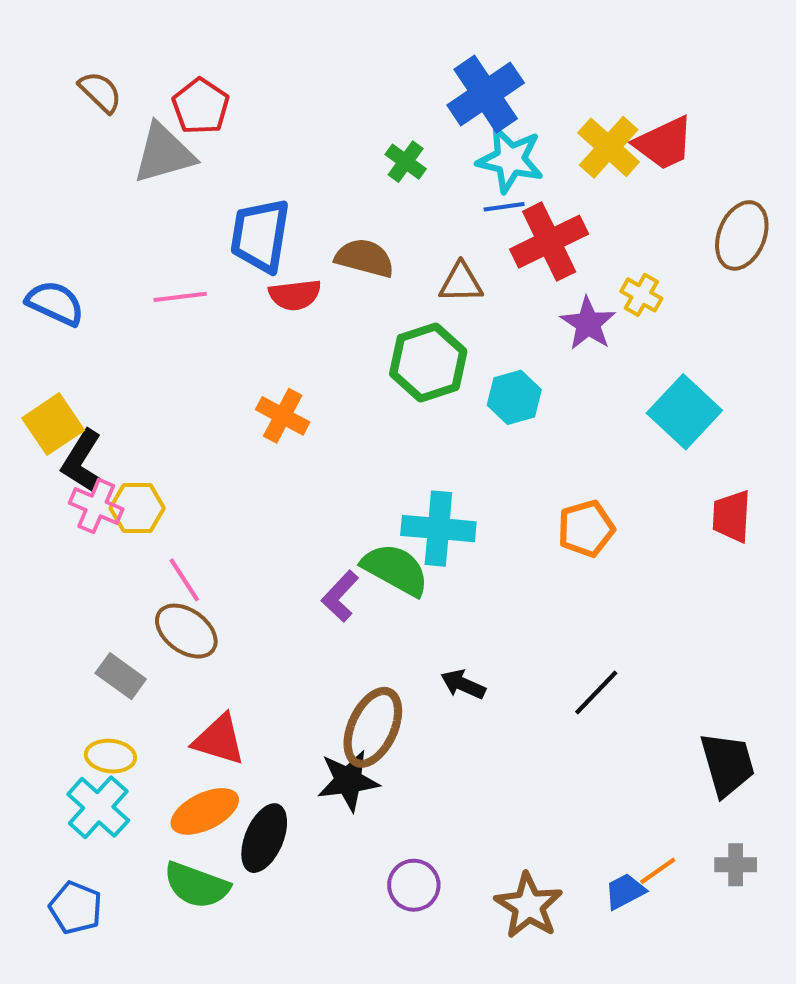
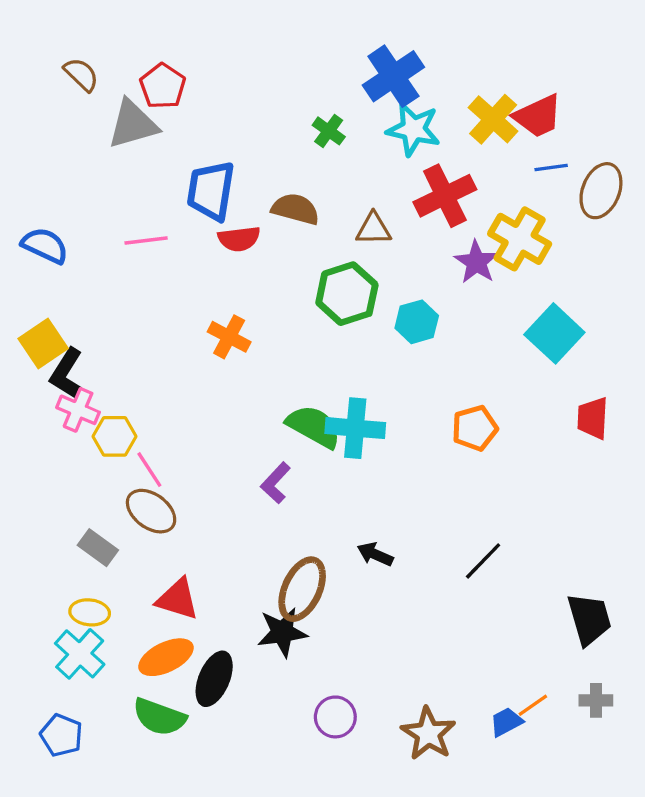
blue line: (504, 207) -> (551, 167), moved
yellow cross: (641, 295) -> (520, 239), size x1.8
yellow hexagon: (137, 508) -> (115, 436), moved
green semicircle: (395, 570) -> (314, 426), moved

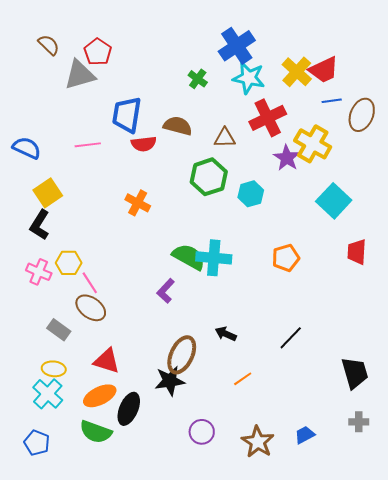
yellow square: (43, 343) -> (48, 193), moved
pink cross: (78, 410) -> (39, 272), moved
orange line: (533, 705) -> (243, 379), moved

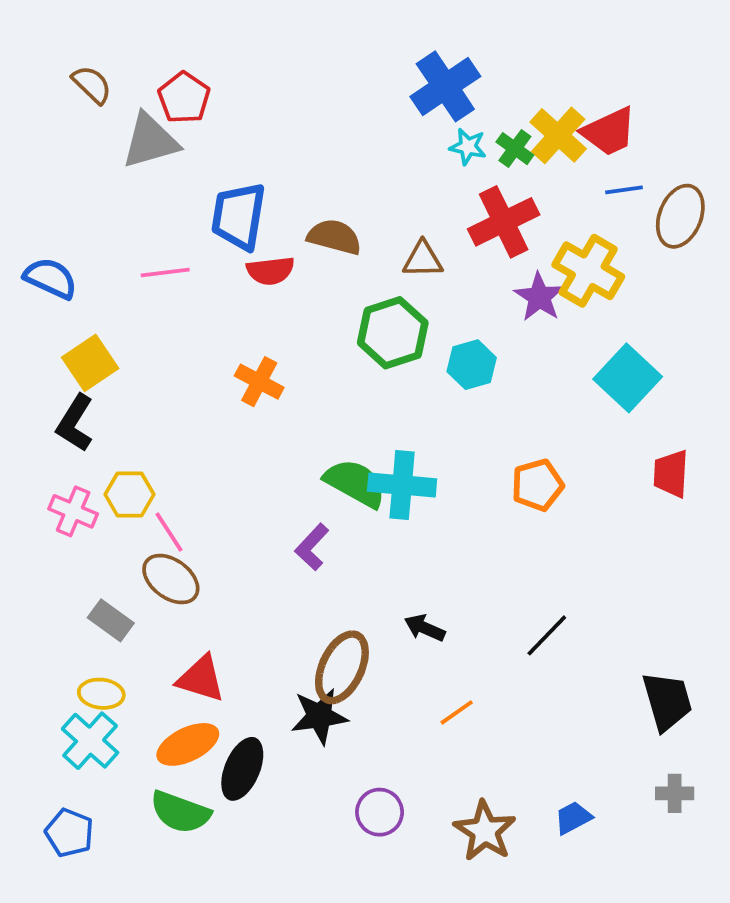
cyan star: (249, 78) -> (468, 147), size x0.6
green cross: (198, 79) -> (515, 149), moved

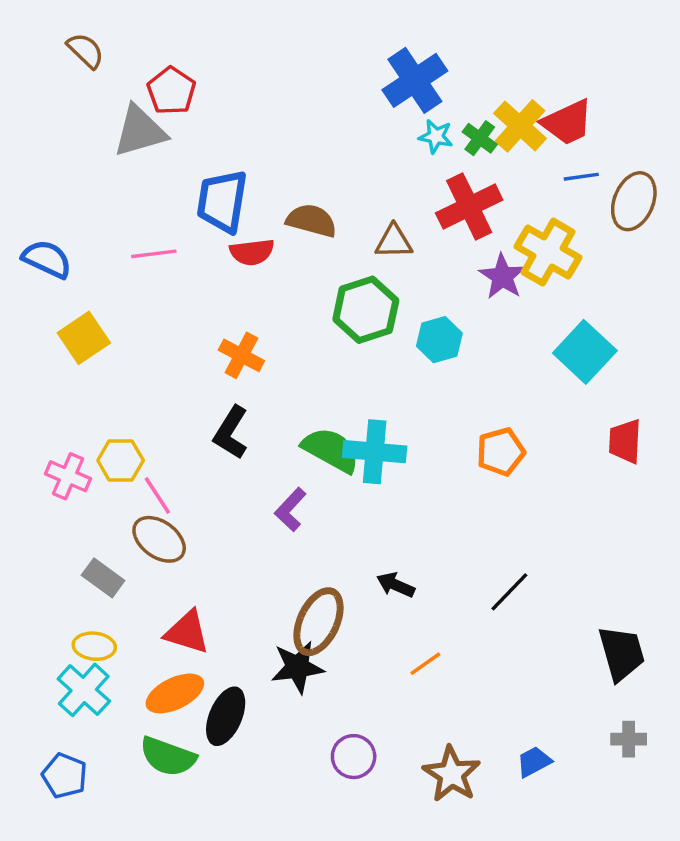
brown semicircle: (92, 85) -> (86, 51), moved
black L-shape: (75, 423) -> (231, 432), moved

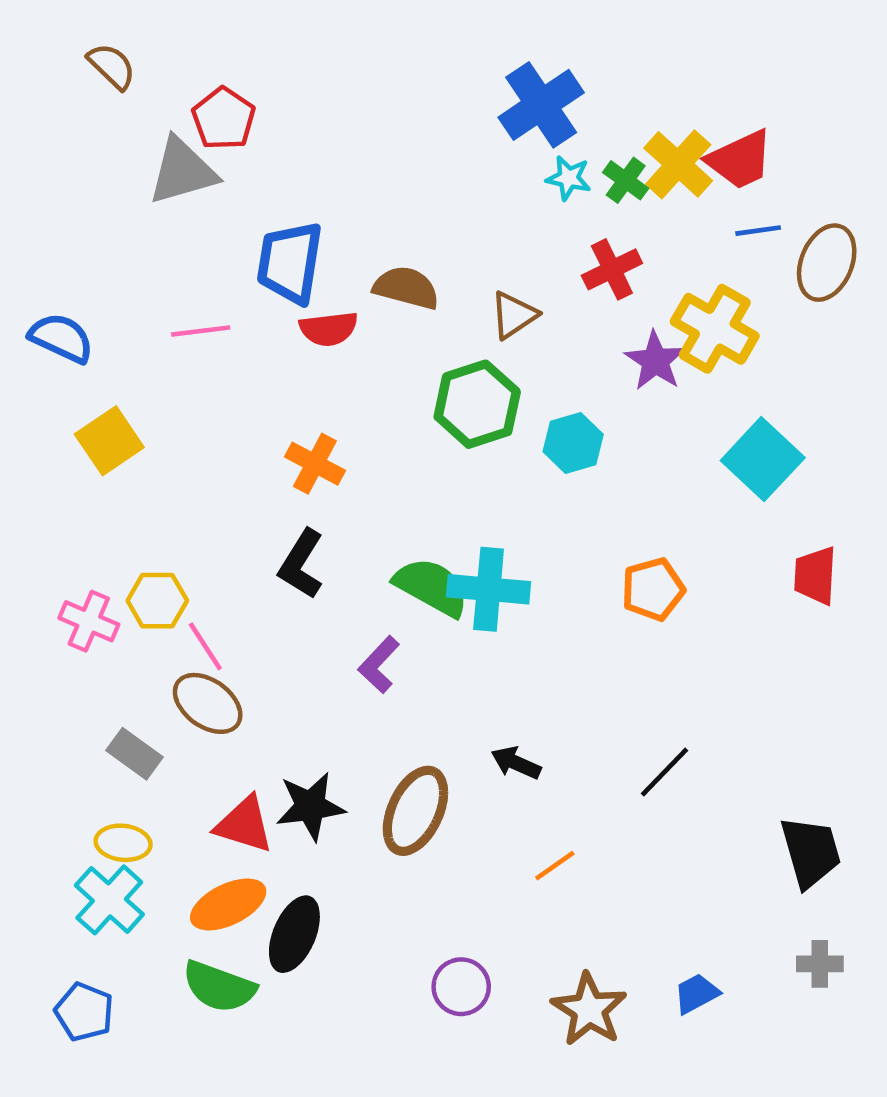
red cross: (469, 206) -> (612, 269), size x0.7
brown triangle: (394, 242) -> (514, 315), turned -33
black star: (297, 667) -> (310, 806), moved

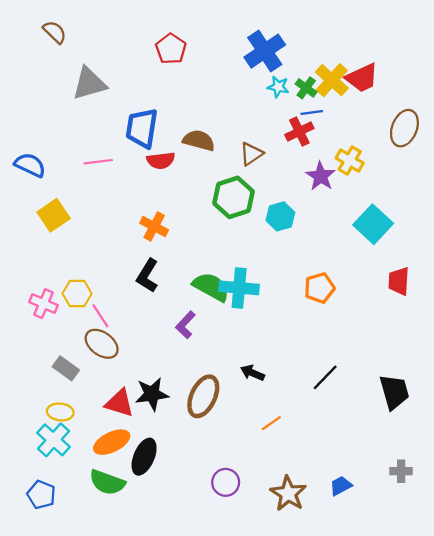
red pentagon: (224, 119) -> (171, 49), moved
blue line: (758, 231) -> (312, 112), moved
yellow cross: (715, 329) -> (350, 161), size x0.7
black trapezoid: (811, 852) -> (394, 392), moved

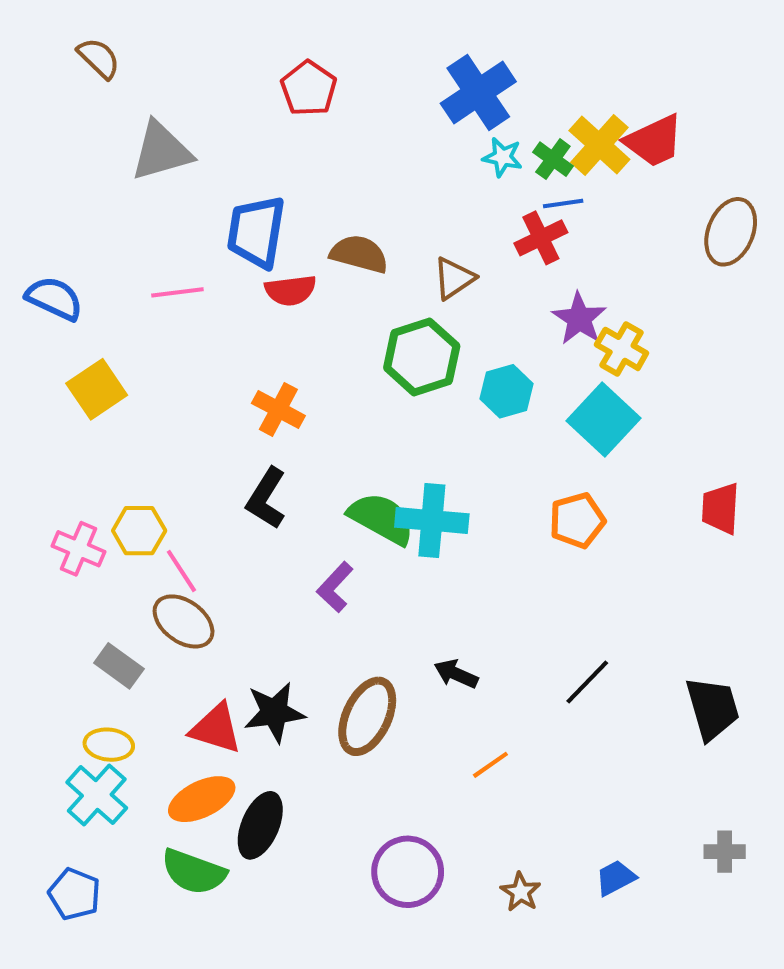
yellow cross: (350, 161) -> (622, 349), moved
cyan square: (373, 224) -> (603, 420), moved
purple circle: (226, 482) -> (408, 872), size x1.4
brown star: (288, 494) -> (521, 892), size x0.6

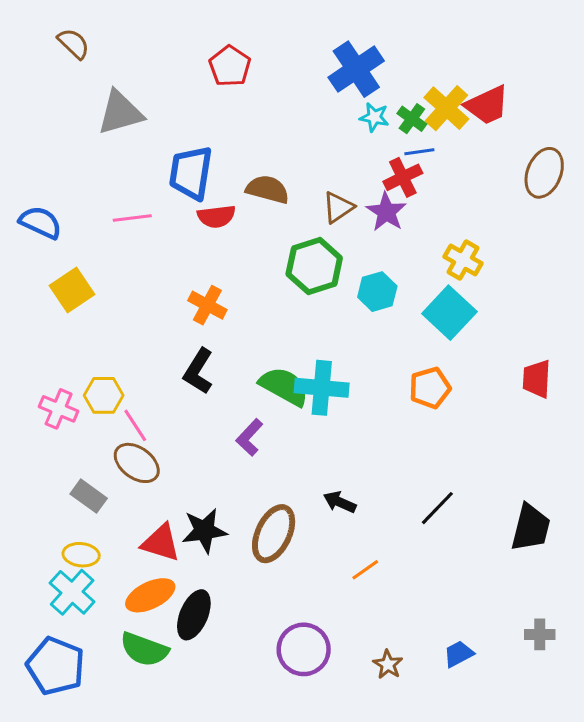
purple star: (579, 319) -> (386, 212), moved
black trapezoid: (712, 708) -> (531, 528), turned 30
blue pentagon: (74, 894) -> (56, 666), size x1.5

